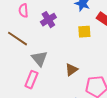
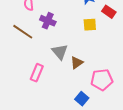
purple cross: (48, 20) -> (48, 21), moved, turned -35
gray triangle: (39, 59) -> (60, 52), moved

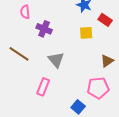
brown line: (23, 32) -> (19, 54), moved
brown triangle: (77, 63) -> (107, 61), moved
pink rectangle: (37, 73) -> (43, 87), moved

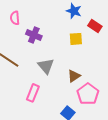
brown triangle: (107, 61) -> (74, 76), moved
pink pentagon: (98, 88) -> (88, 94), turned -30

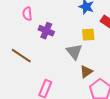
gray triangle: (46, 66) -> (74, 52), moved

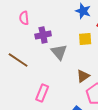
purple cross: (46, 31) -> (43, 35), turned -35
gray triangle: (74, 52) -> (59, 52), moved

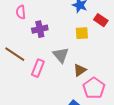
gray triangle: (59, 52) -> (61, 55), moved
pink rectangle: (42, 93) -> (38, 68), moved

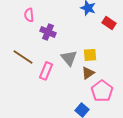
purple cross: (40, 29) -> (48, 32), turned 35
yellow square: (82, 33) -> (90, 55), moved

